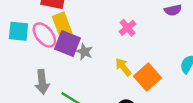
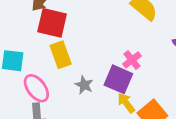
pink ellipse: (44, 35) -> (36, 88), moved
purple square: (67, 43) -> (118, 79), moved

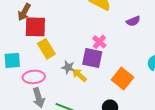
pink ellipse: (36, 88) -> (34, 77), turned -45
yellow arrow: (126, 103) -> (79, 75), moved

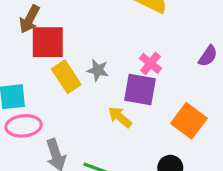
purple semicircle: (133, 21) -> (208, 56), moved, turned -32
gray star: (68, 67) -> (98, 70), moved
pink ellipse: (34, 77) -> (24, 126), moved

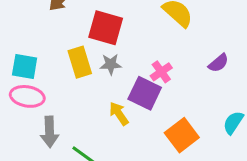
red square: (48, 42) -> (106, 28), moved
purple semicircle: (208, 56) -> (219, 63), moved
gray star: (98, 70) -> (111, 64), turned -30

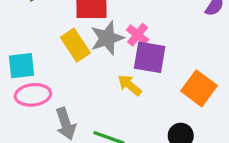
gray star: (111, 64) -> (107, 38), size x1.5
pink cross: (161, 72) -> (138, 35), moved

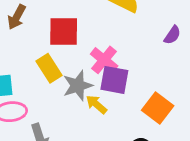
pink cross: (138, 35) -> (104, 60), size x1.4
gray star: (107, 38) -> (78, 86), moved

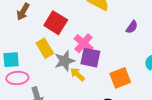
red square: (64, 31) -> (56, 23), turned 30
orange square: (158, 108) -> (120, 78), turned 30

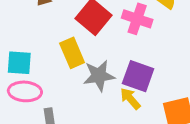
pink cross: (84, 43) -> (137, 19), moved, turned -30
yellow arrow: (77, 74) -> (130, 99), moved

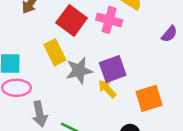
purple square: (138, 76) -> (113, 69), turned -36

